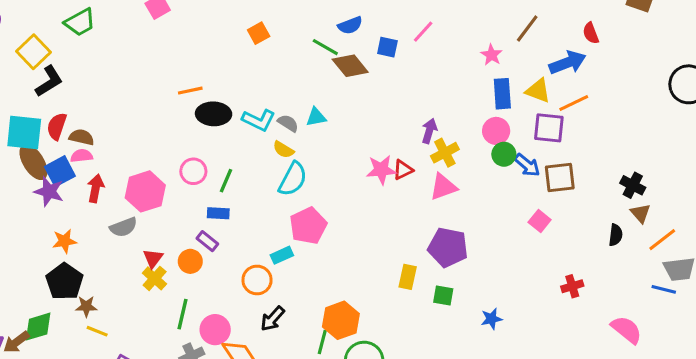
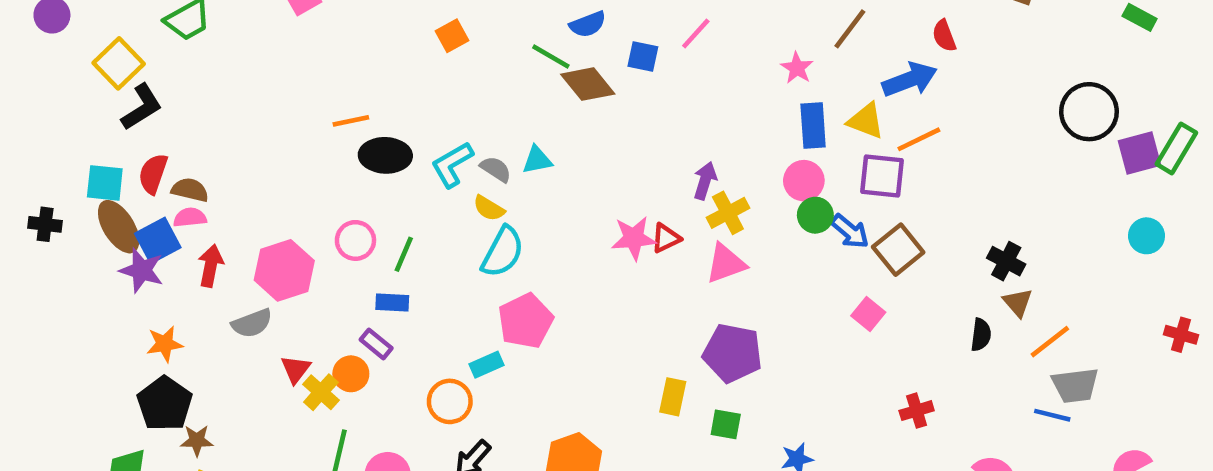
cyan L-shape: (259, 120) -> (452, 165), turned 124
cyan square: (24, 132) -> (105, 183), size x0.7
brown square: (560, 178) -> (898, 250), turned -32
yellow cross: (155, 278) -> (321, 392), moved

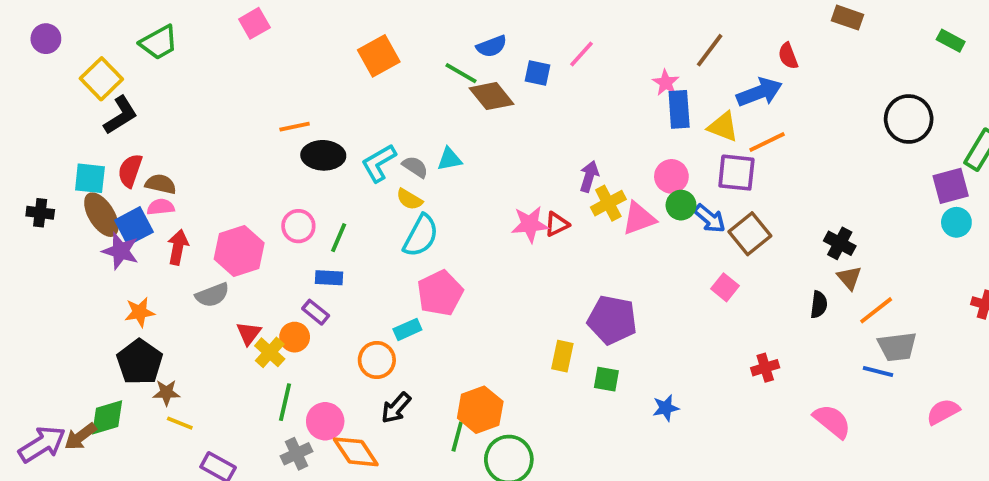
orange square: (452, 36) -> (379, 56), size x1.5
blue rectangle: (813, 125) -> (679, 109), moved
purple square: (1140, 153) -> (951, 186), moved
pink triangle: (726, 263) -> (639, 218), moved

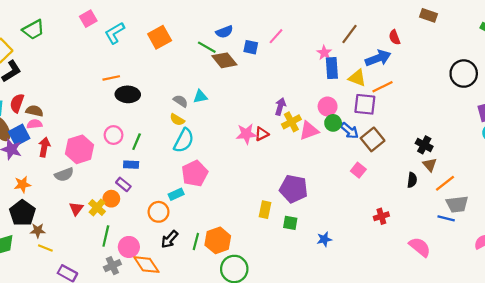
cyan L-shape: (379, 163) -> (115, 33), moved
red triangle: (249, 333) -> (76, 209), moved
green line: (457, 437) -> (196, 241), moved

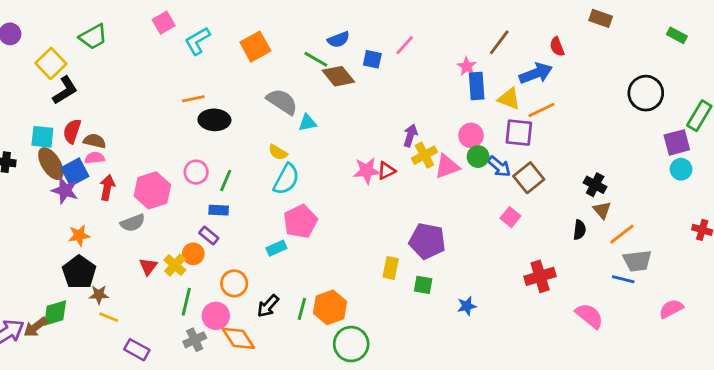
gray semicircle: (180, 101) -> (282, 102), moved, size x1.6
orange circle: (159, 212) -> (234, 283), moved
red cross: (381, 216) -> (540, 276), size x1.5

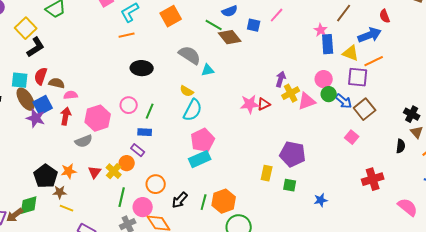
orange line: (193, 99) -> (127, 35), moved
pink semicircle: (95, 158) -> (71, 95), moved
orange star: (79, 235) -> (69, 171), moved
cyan rectangle: (276, 248) -> (200, 159), moved, size x1.5

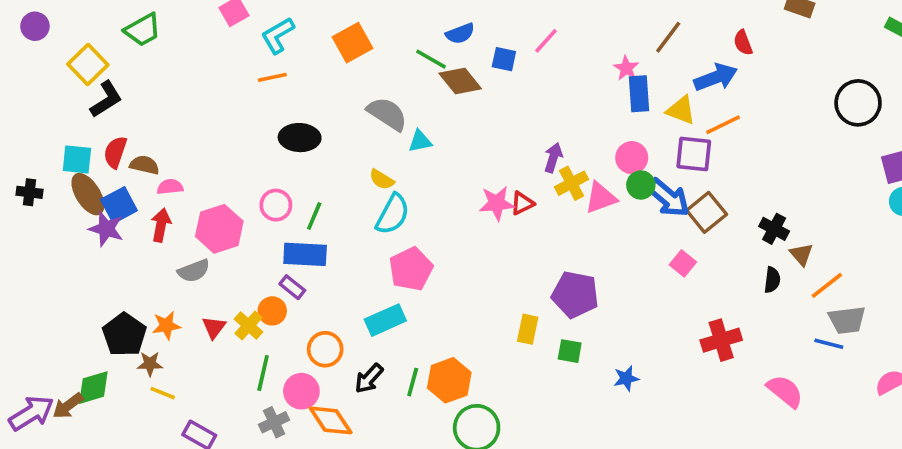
blue arrow: (344, 101) -> (668, 198), size x1.4
black cross: (412, 114) -> (774, 229), moved
blue rectangle: (145, 132) -> (305, 254), size x1.6
cyan rectangle: (200, 159) -> (385, 320), moved

